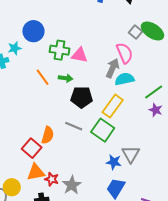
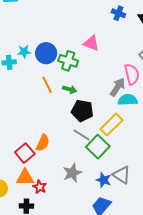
blue circle: (33, 31) -> (46, 53), moved
pink triangle: (80, 55) -> (91, 43), moved
gray line: (74, 126) -> (81, 135), moved
gray triangle: (131, 154) -> (122, 175), turned -36
gray star: (72, 185) -> (72, 173), moved

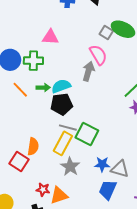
cyan semicircle: (128, 100) -> (61, 86), moved
yellow rectangle: (112, 125) -> (63, 143), moved
gray triangle: (122, 175) -> (120, 169), moved
orange triangle: (25, 177) -> (59, 195), moved

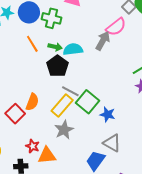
pink semicircle: (98, 55) -> (116, 27), turned 70
black pentagon: (62, 104) -> (57, 66), moved, turned 30
blue star: (102, 164) -> (107, 114), moved

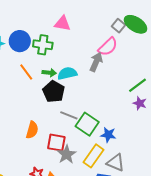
yellow rectangle: (62, 106) -> (94, 156), moved
red square: (15, 114) -> (56, 143), moved, turned -30

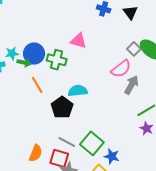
gray arrow: (96, 62) -> (132, 85), moved
green arrow: (49, 73) -> (24, 63), moved
gray line: (69, 115) -> (67, 142), moved
orange semicircle: (32, 130) -> (36, 153), moved

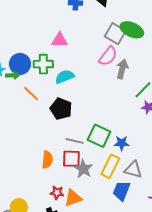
gray square: (134, 49) -> (115, 34), size x1.5
cyan semicircle: (78, 91) -> (65, 77), moved

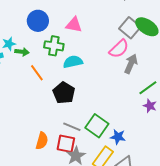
blue circle: (20, 64) -> (38, 21), moved

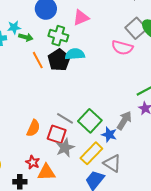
pink triangle: (74, 25) -> (81, 18), turned -42
pink semicircle: (119, 49) -> (122, 48), turned 50
gray arrow: (131, 64) -> (124, 121), moved
black pentagon: (64, 93) -> (59, 60), moved

